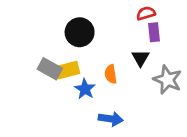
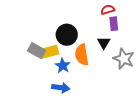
black circle: (80, 32) -> (67, 35), moved
orange semicircle: (111, 74) -> (82, 55), size x1.5
blue arrow: (111, 119) -> (61, 88), moved

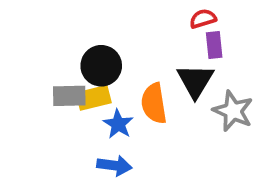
black circle: (67, 35) -> (101, 66), moved
black triangle: (104, 43) -> (195, 81), size x1.5
gray rectangle: (37, 51) -> (69, 96), turned -30

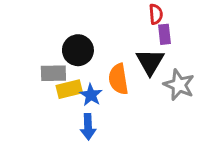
red semicircle: (203, 19) -> (156, 14), turned 102
yellow rectangle: (94, 98) -> (69, 89), moved
blue arrow: (114, 166) -> (88, 127), turned 80

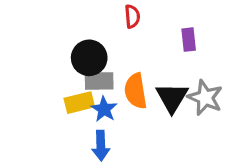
red semicircle: (156, 14) -> (132, 16), moved
black triangle: (150, 62) -> (172, 98), moved
gray rectangle: (53, 73) -> (99, 81), moved

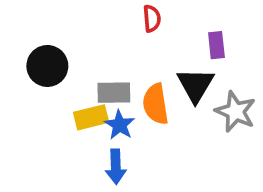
black circle: (89, 58) -> (47, 66), moved
black triangle: (172, 98) -> (196, 85), moved

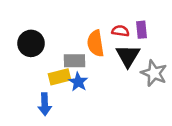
red semicircle: (152, 18) -> (120, 31), moved, turned -77
orange semicircle: (156, 104) -> (96, 43), moved
blue arrow: (116, 167) -> (45, 104), moved

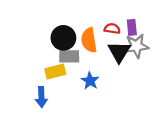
black circle: (31, 43) -> (63, 38), moved
gray star: (154, 73) -> (136, 46), moved, turned -30
blue star: (78, 82) -> (90, 81), moved

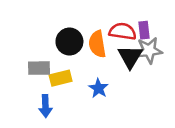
red semicircle: (112, 29) -> (123, 31), size x1.5
gray rectangle: (69, 56) -> (39, 68), moved

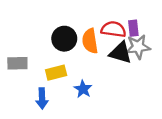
black triangle: (130, 57) -> (120, 53), turned -45
gray rectangle: (39, 68) -> (17, 63), moved
blue star: (99, 88) -> (83, 89), moved

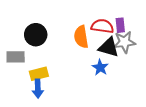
black circle: (64, 39) -> (36, 35), moved
yellow rectangle: (56, 73) -> (39, 74), moved
blue star: (83, 89) -> (100, 67), moved

